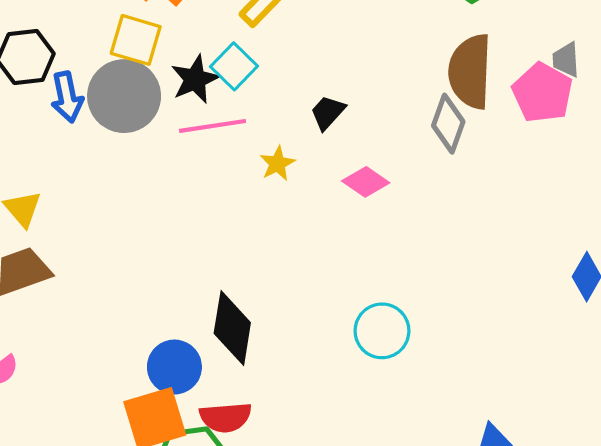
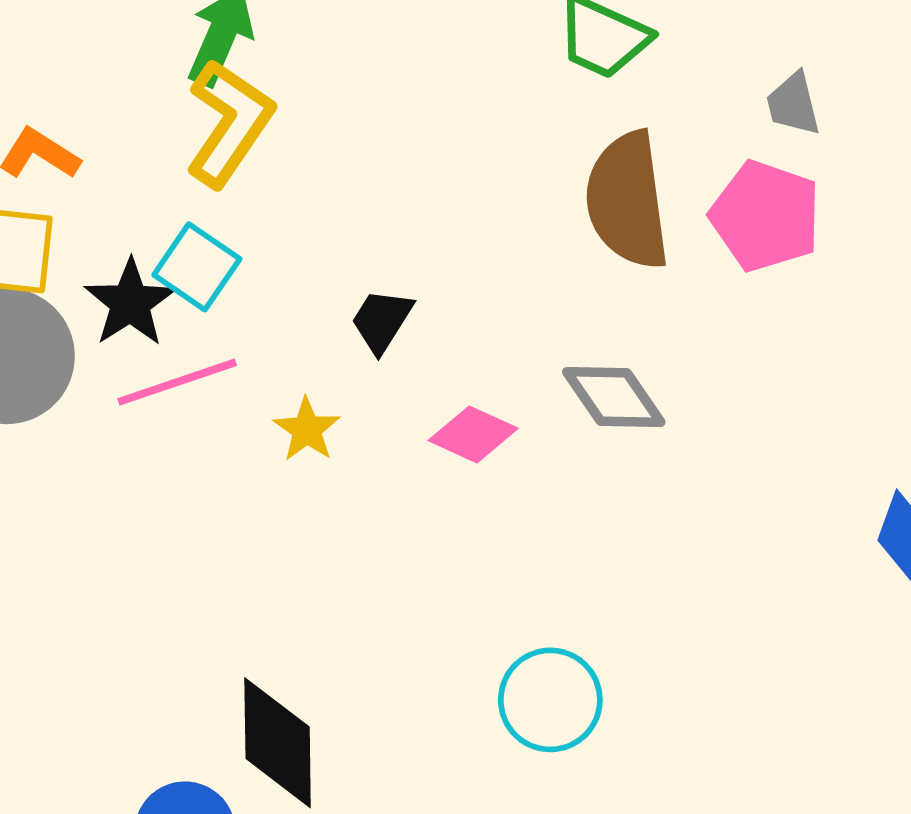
gray trapezoid: (566, 60) -> (793, 104), moved
gray diamond: (448, 124) -> (614, 397), moved, turned -44

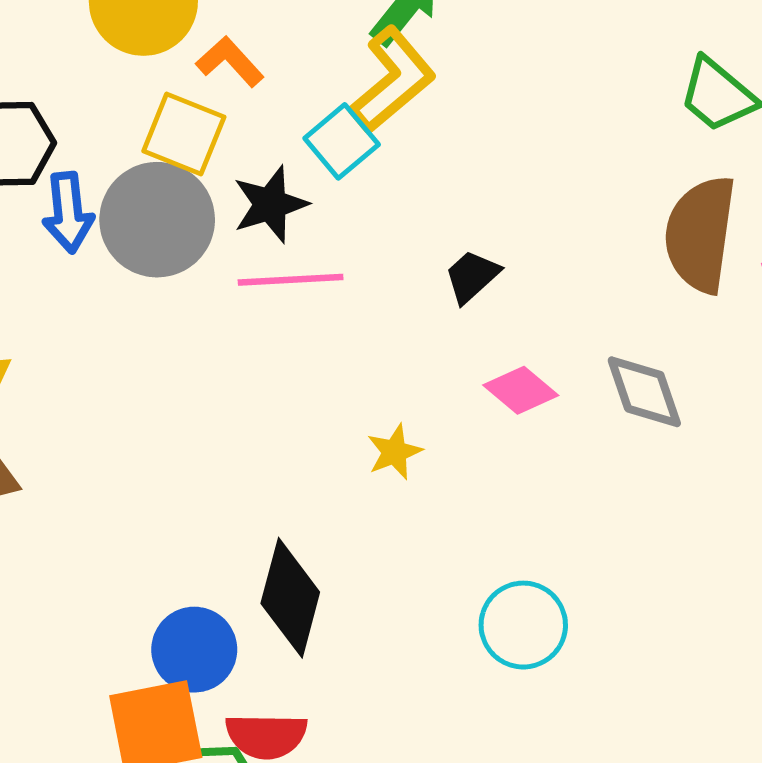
cyan square: (197, 267) -> (342, 141), moved
yellow star: (307, 430) -> (394, 452), moved

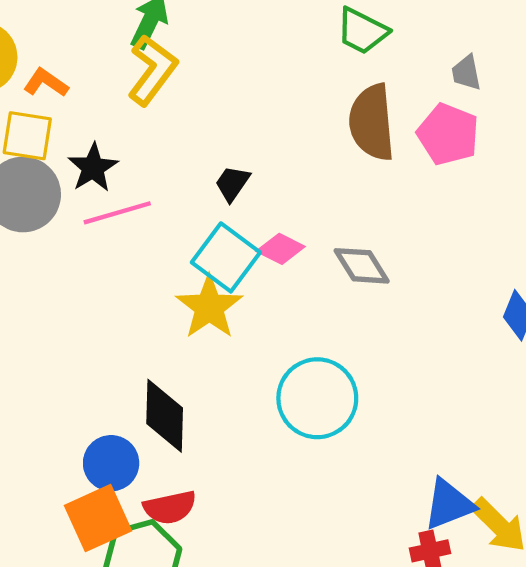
cyan square: (342, 141) -> (226, 257), moved, size x1.4
gray diamond: (644, 392) -> (362, 266), moved
yellow star: (394, 452) -> (209, 307), size x1.8
cyan circle: (523, 625) -> (317, 398), size x1.4

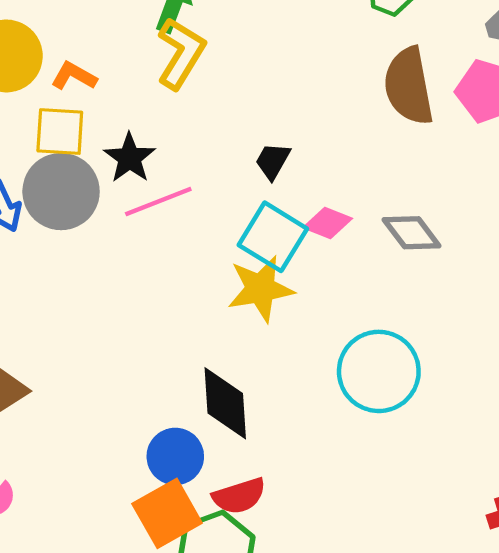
yellow star: (209, 307) -> (261, 289), turned 30

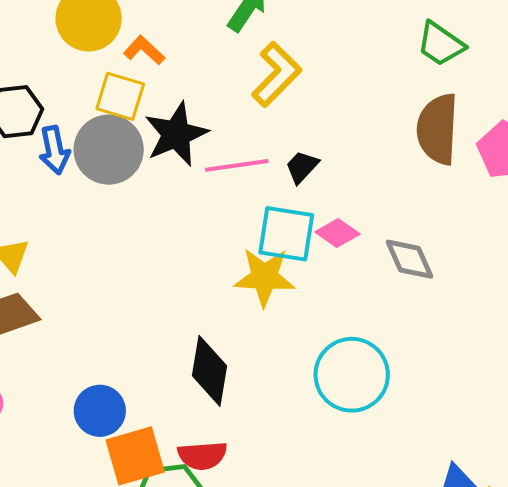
yellow L-shape: (181, 53) -> (277, 74), moved
black star: (130, 158) -> (176, 134), size x1.4
pink line: (158, 202) -> (237, 165), moved
cyan square: (273, 237) -> (286, 234), turned -36
blue circle: (175, 456) -> (100, 411), moved

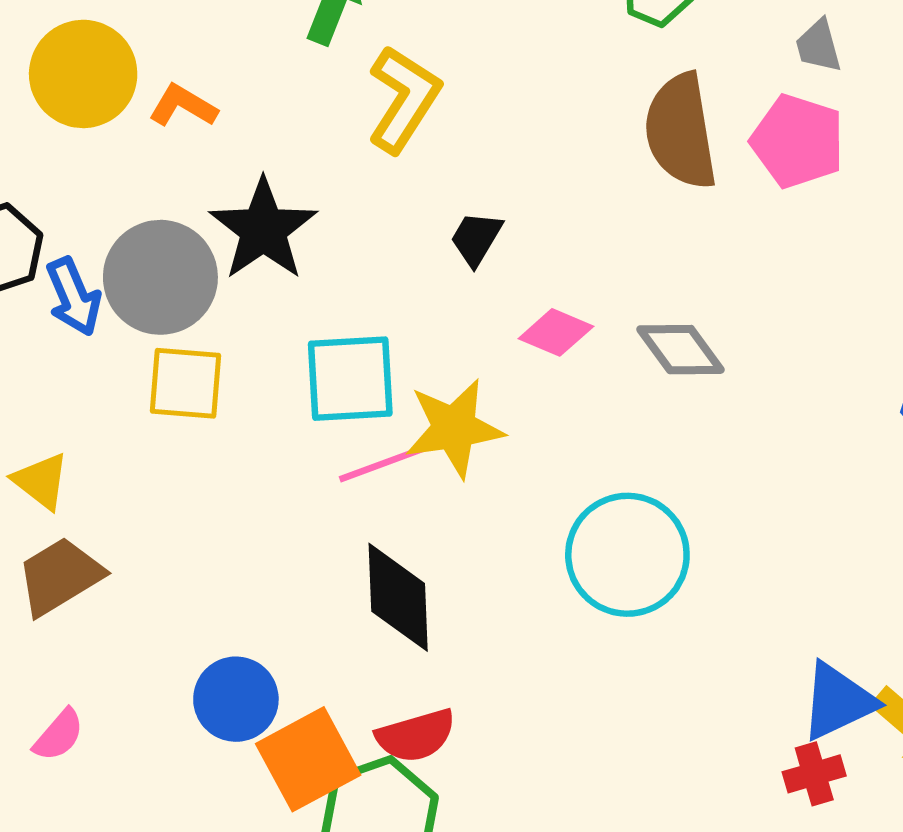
yellow square: (120, 96) -> (186, 383), moved
pink line: (237, 165) -> (389, 461), moved
cyan square: (286, 234) -> (350, 379), moved

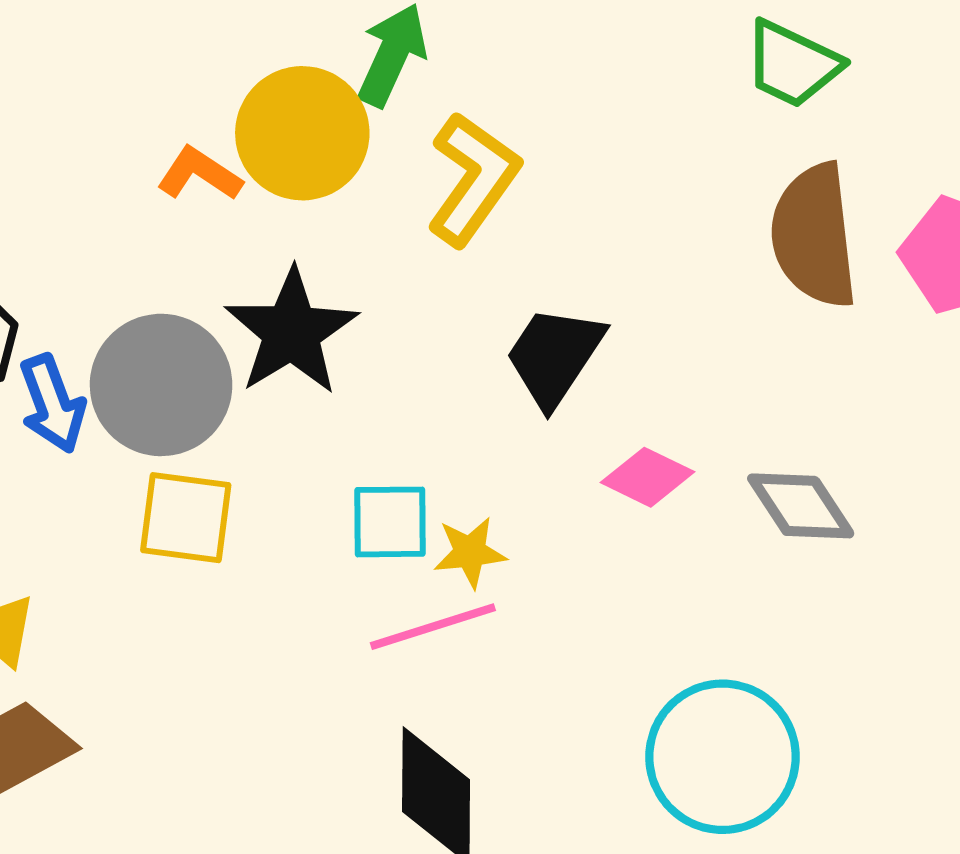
yellow circle: (83, 74) -> (302, 133), moved
black trapezoid: (476, 239) -> (554, 356), size x1.5
cyan square: (350, 379) -> (390, 522), size x0.7
yellow star: (454, 428) -> (470, 552), moved, size x0.6

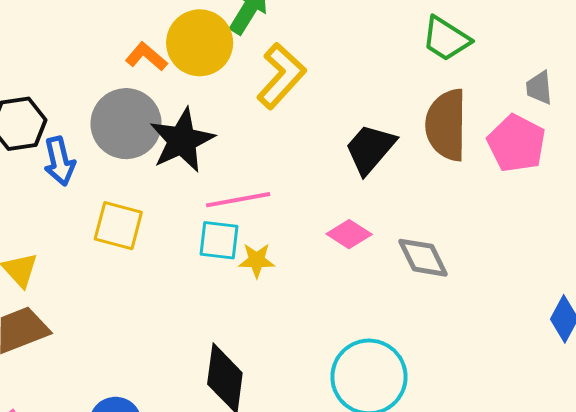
black trapezoid: (554, 356) -> (370, 149), moved
gray circle: (161, 385) -> (126, 124), moved
pink line: (433, 627) -> (238, 200), moved

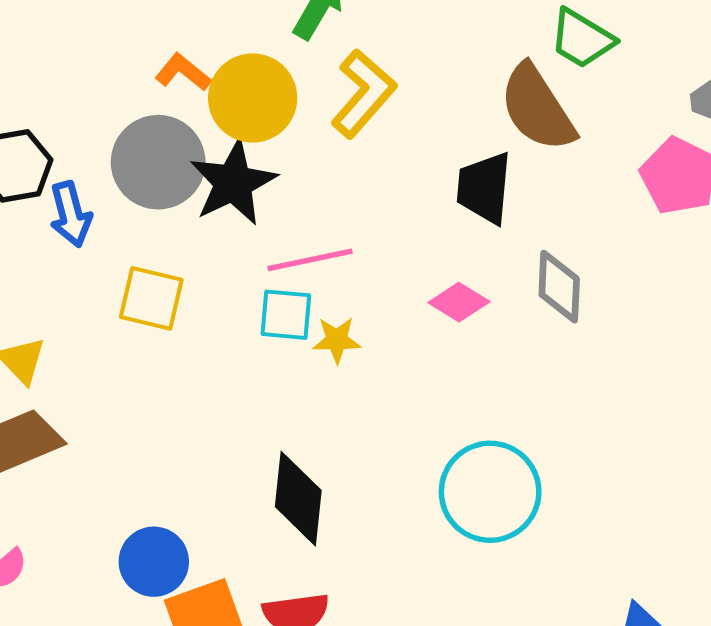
yellow circle: (200, 43) -> (253, 98), moved
brown semicircle: (446, 125) -> (537, 108), moved, turned -32
black trapezoid: (370, 149) -> (484, 188), turned -34
gray diamond: (423, 258) -> (559, 287), moved, turned 30

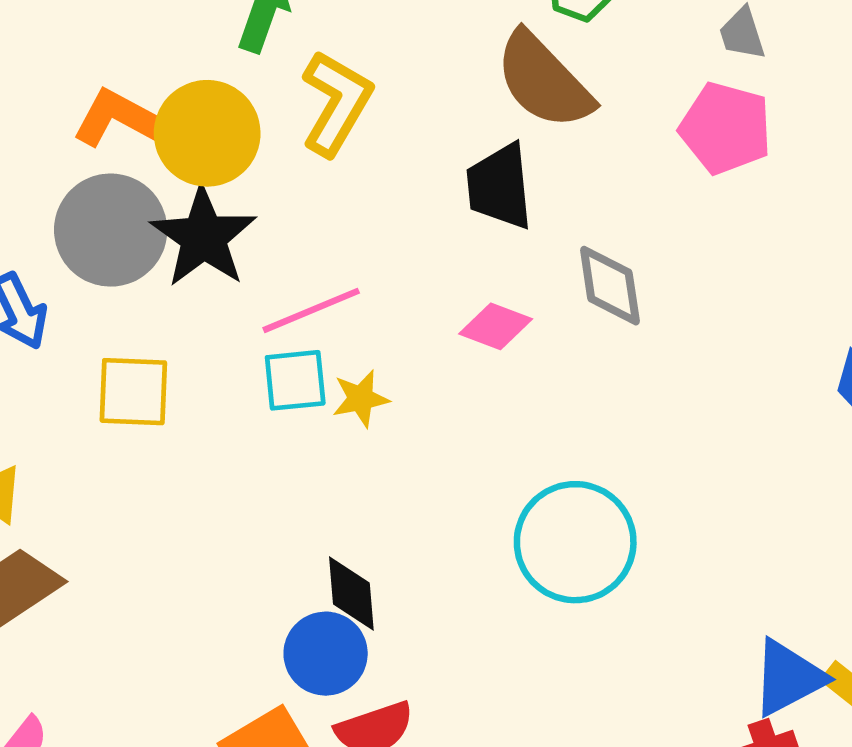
orange L-shape: (183, 72) -> (119, 119), size x1.4
black diamond: (298, 499) -> (351, 594), size x0.7
blue circle: (154, 562) -> (326, 654), moved

